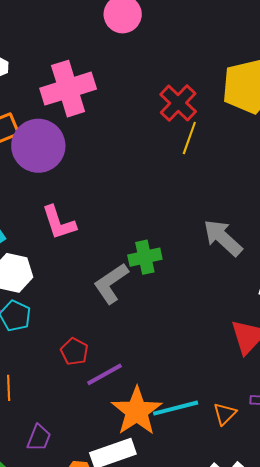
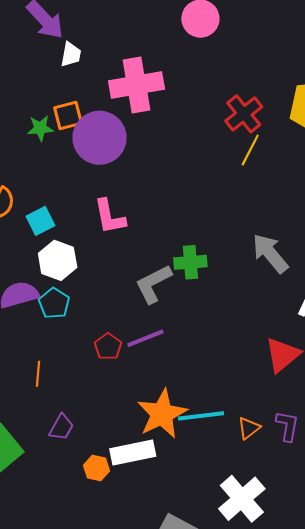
purple line: (105, 374) -> (145, 338), moved

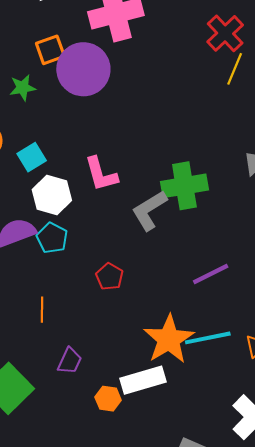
green star: (40, 128) -> (23, 88), moved
pink L-shape: (110, 217) -> (101, 174), moved
green cross: (190, 262) -> (184, 186), size x1.4
purple line: (145, 338) -> (211, 274), moved

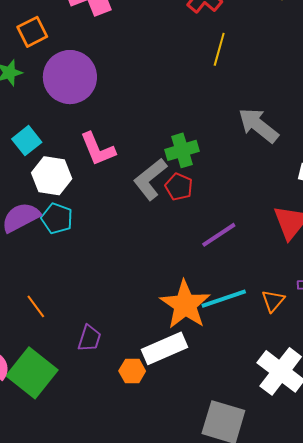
purple circle: (83, 69) -> (70, 77), moved
yellow line: (235, 69) -> (219, 49), moved
green cross: (184, 186) -> (182, 150), size x0.7
red pentagon: (109, 277) -> (179, 187), moved
orange line: (42, 310) -> (36, 306), moved, turned -30

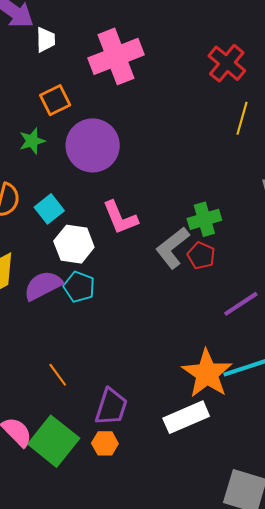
purple trapezoid: (89, 338) -> (111, 407), size x1.4
orange hexagon: (132, 371) -> (105, 443), moved

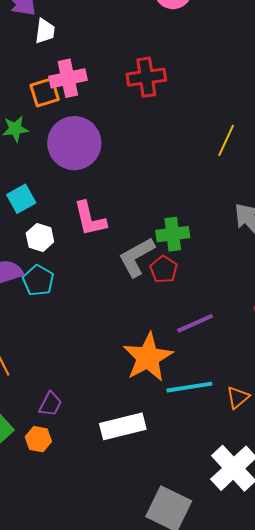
pink cross: (116, 56) -> (68, 78), moved, size x0.7
red cross: (227, 63) -> (146, 77), moved, turned 33
white hexagon: (74, 244) -> (40, 237), size x0.7
orange star: (207, 374) -> (148, 357), moved
purple trapezoid: (111, 407) -> (50, 404), size x0.7

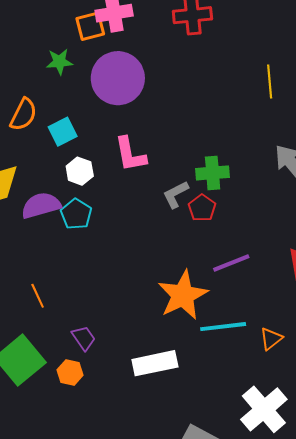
yellow line: (226, 140) -> (270, 81), turned -32
gray L-shape: (137, 257) -> (176, 194), size x0.7
purple trapezoid: (50, 404) -> (84, 338), turned -64

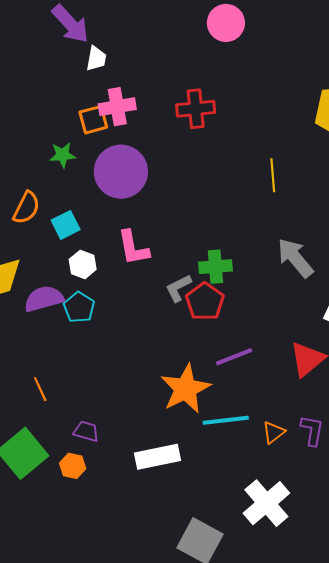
red pentagon: (202, 208) -> (205, 302), size x1.4
purple trapezoid: (84, 338) -> (86, 431), turned -40

